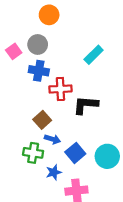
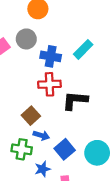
blue cross: (39, 71) -> (51, 56), moved

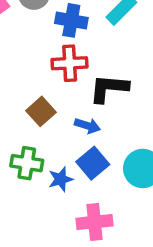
blue arrow: (41, 135) -> (87, 126), moved
blue star: (43, 169) -> (61, 179), moved

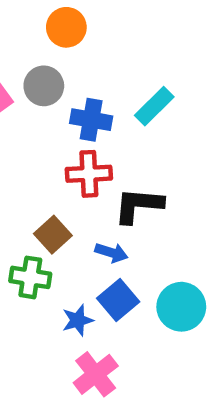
green cross: (27, 163) -> (30, 277), moved
pink cross: (95, 222) -> (96, 374), moved, turned -32

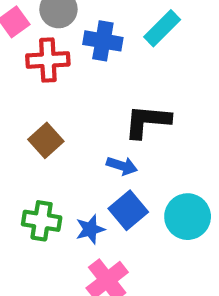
red cross: (89, 174) -> (48, 60), moved
brown square: (53, 235) -> (46, 140), moved
green cross: (30, 277) -> (42, 221), moved

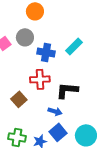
red cross: (48, 60) -> (40, 79), moved

